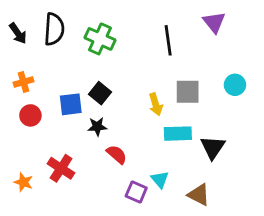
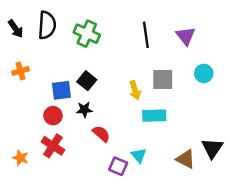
purple triangle: (214, 22) -> (186, 36), moved
red circle: (30, 115) -> (53, 116), moved
black triangle: (213, 147) -> (212, 148), moved
brown triangle: (199, 195) -> (186, 159), moved

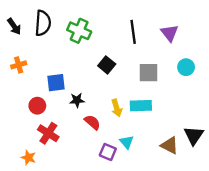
black square: (87, 81) -> (107, 65), moved
yellow arrow: (135, 90) -> (117, 108), moved
red circle: (53, 116) -> (37, 106), moved
orange star: (20, 158) -> (28, 157), moved

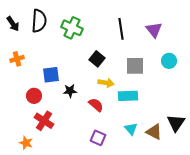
yellow arrow: (117, 108) -> (106, 83), moved, turned -63
red semicircle: (92, 122) -> (96, 105), moved
cyan triangle: (127, 142) -> (131, 129), moved

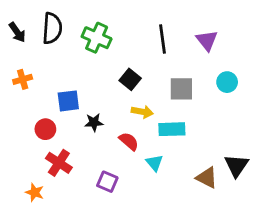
cyan triangle: (131, 129) -> (154, 163), moved
purple square: (98, 138) -> (107, 182), moved

